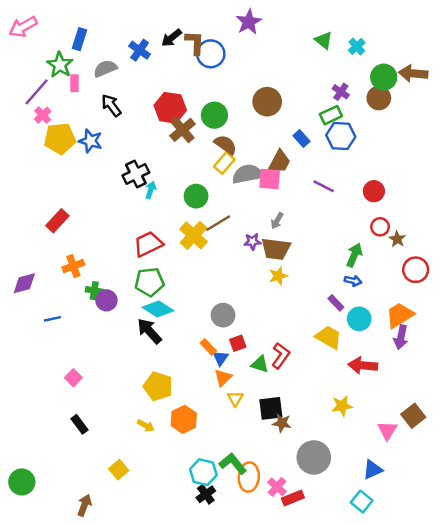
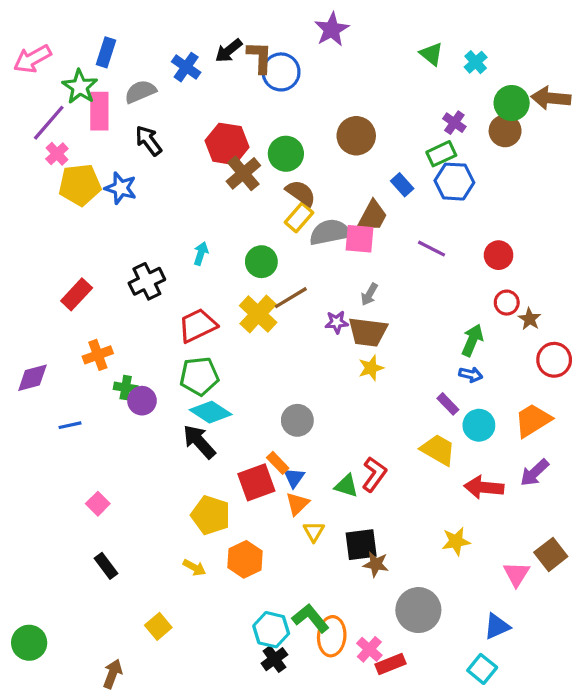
pink arrow: (23, 27) -> (32, 59), moved
pink rectangle: (75, 83) -> (99, 111), size x1.6
black cross: (136, 174) -> (147, 281), moved
purple arrow: (401, 337) -> (535, 473), moved, turned 35
red square: (238, 343) -> (256, 482), moved, size x1.6

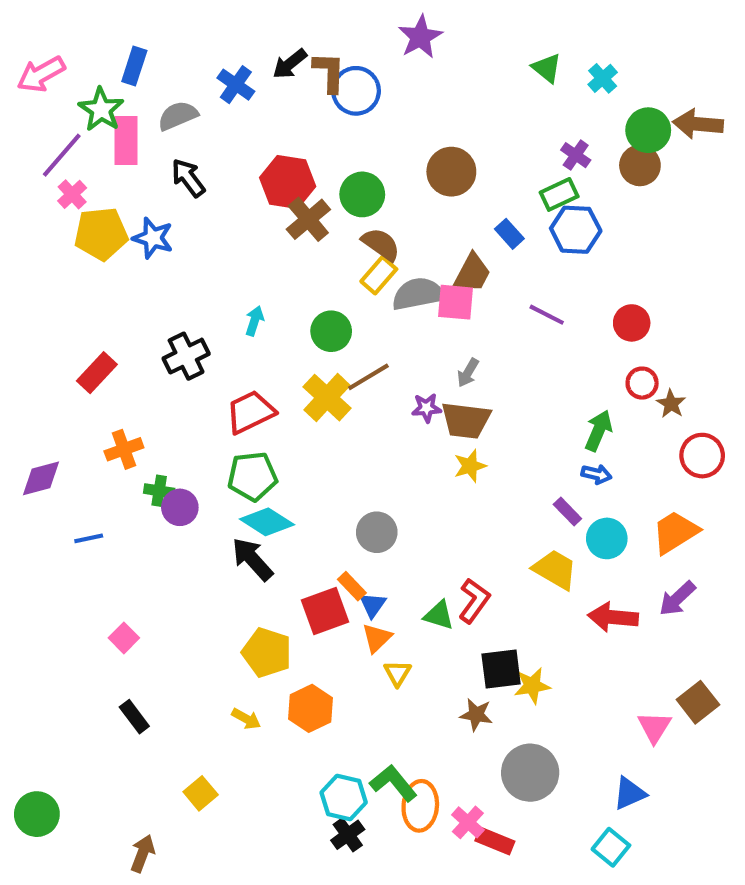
yellow star: (456, 541) -> (532, 686), moved
black square: (361, 545) -> (501, 669), moved
red rectangle: (391, 664) -> (495, 841), turned 44

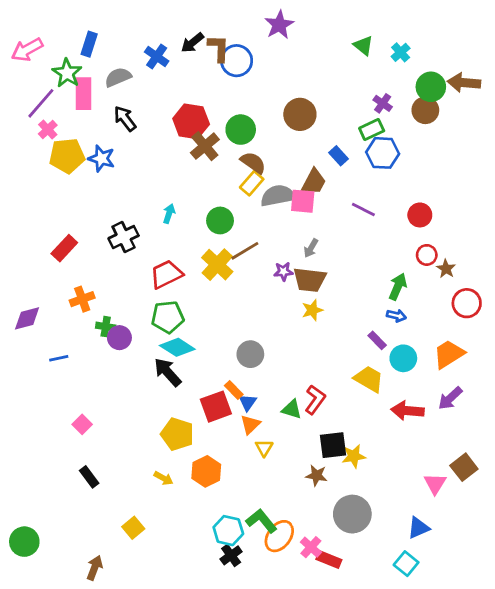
orange ellipse: (420, 806) -> (279, 536), turned 32

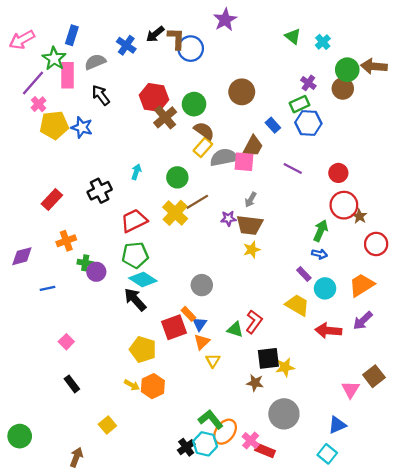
red circle: (427, 255) -> (344, 205), size x1.6
orange hexagon: (206, 471) -> (153, 386), moved
cyan hexagon: (228, 531) -> (205, 444), moved

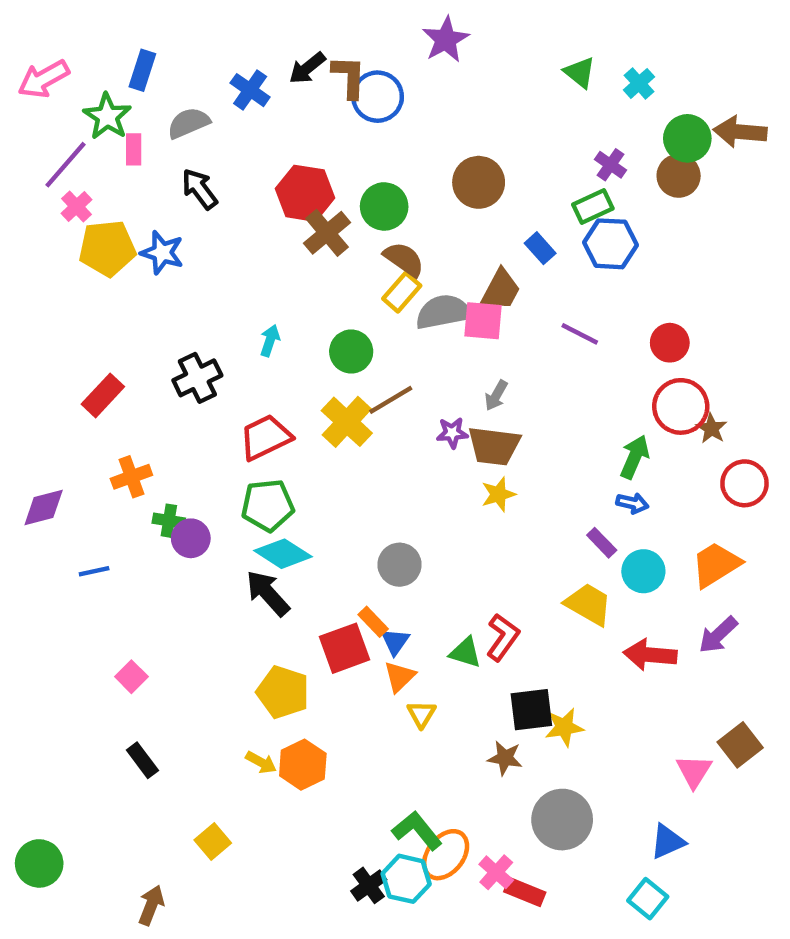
pink rectangle: (67, 75) -> (134, 149), size x0.6

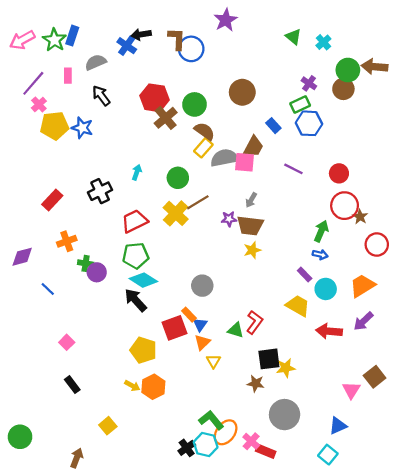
black arrow: (307, 68) -> (141, 34), moved, turned 30
green star: (107, 116) -> (54, 40), moved
blue line: (94, 571) -> (48, 289), turned 56

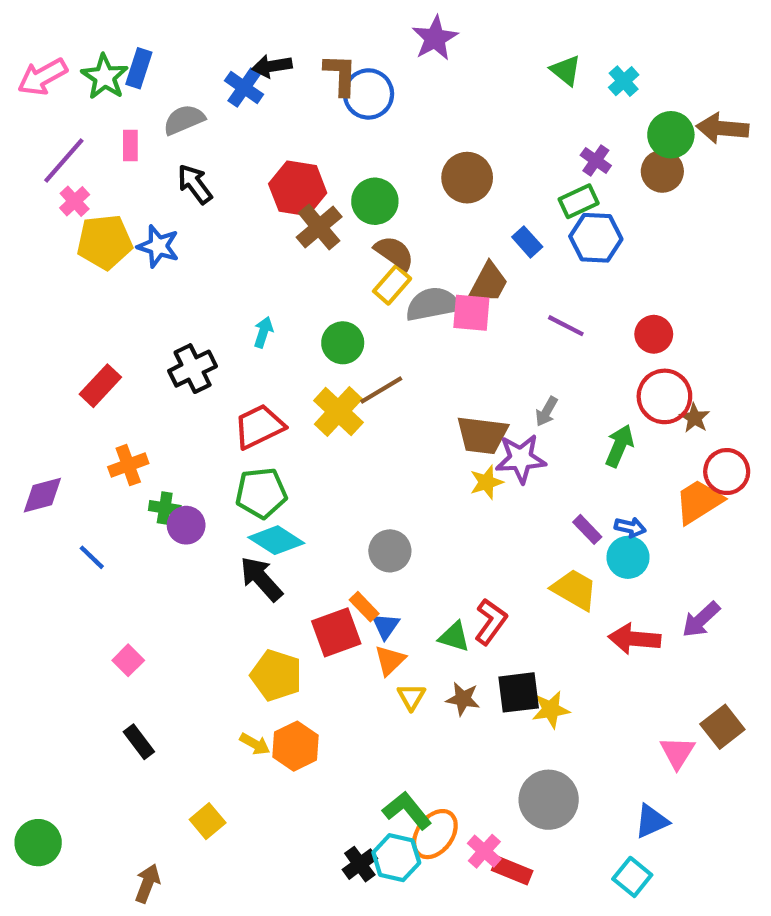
gray arrow: (251, 200) -> (546, 411), moved
purple star: (229, 219) -> (521, 459), moved, size x1.6
blue arrow: (320, 255) -> (630, 527), moved
orange trapezoid: (362, 286) -> (699, 502), moved
brown star: (256, 383) -> (463, 699), moved

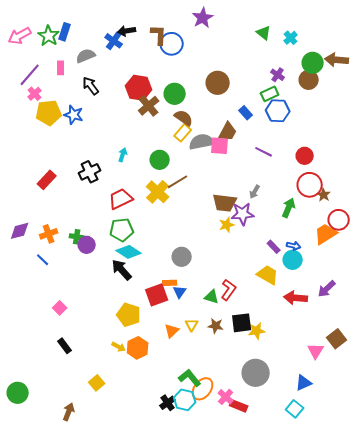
orange cross: (128, 465) -> (49, 234), moved
orange rectangle: (364, 607) -> (170, 283), turned -48
orange triangle: (390, 660) -> (172, 331), moved

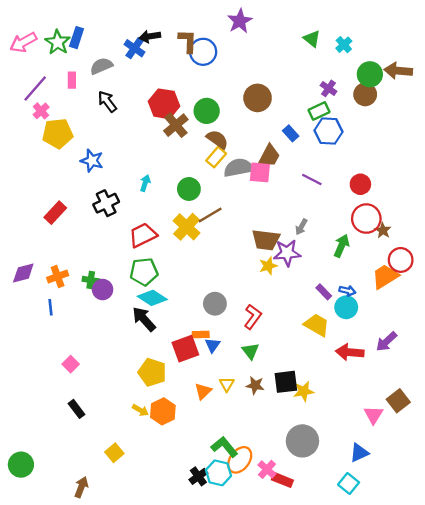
blue star: (74, 115) -> (92, 161), moved
blue line: (43, 260) -> (51, 307), turned 40
red L-shape: (229, 290) -> (253, 317), moved
green triangle: (212, 297) -> (250, 351), turned 35

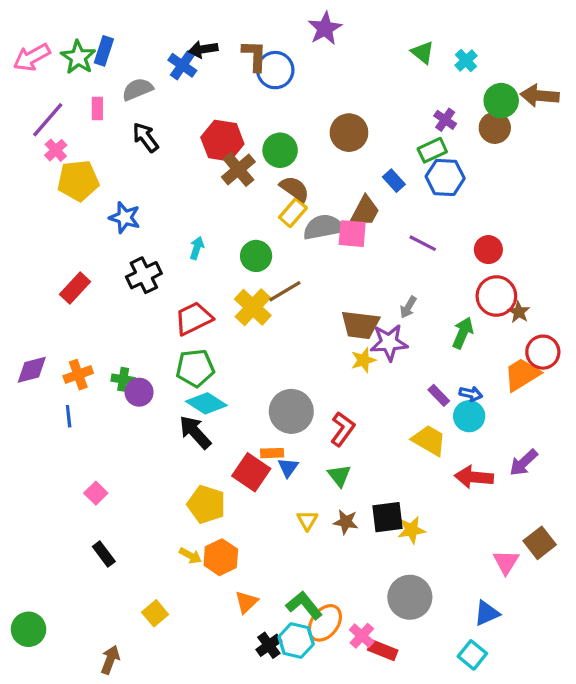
gray circle: (215, 304) -> (291, 411), size x1.4
red square: (185, 349) -> (251, 472), turned -36
orange triangle: (203, 391) -> (246, 602), moved

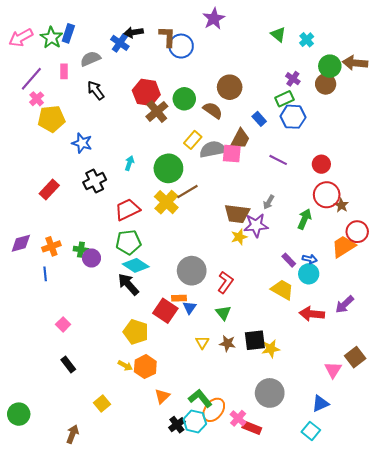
brown semicircle: (294, 189) -> (213, 110), moved
green circle: (256, 256) -> (168, 168), size x1.4

